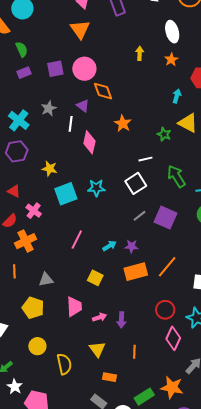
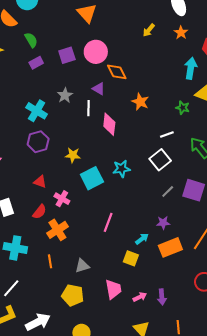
yellow arrow: (140, 53) -> (149, 30), turned -136
cyan arrow: (177, 96) -> (191, 68), size x1.5
cyan arrow: (109, 246) -> (142, 239), moved

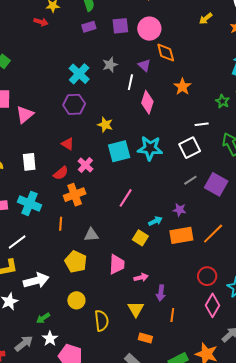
cyan star: (122, 169) -> (150, 148), size x1.4
purple arrow: (162, 297) -> (161, 293), moved

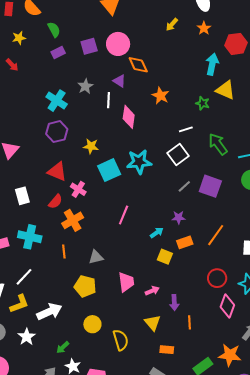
red arrow: (41, 22) -> (12, 65), moved, turned 40
red triangle: (68, 144) -> (57, 172), size x1.5
orange rectangle: (181, 235) -> (185, 242), size x0.7
yellow square: (140, 238) -> (165, 257), moved

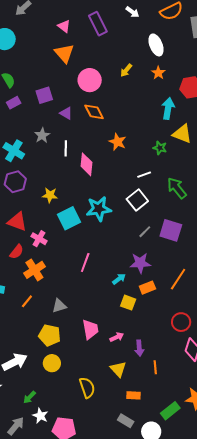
pink circle: (118, 44) -> (90, 80), moved
purple triangle: (119, 81) -> (66, 113), moved
purple star: (179, 217) -> (140, 263), size x1.5
orange line: (64, 251) -> (27, 301), turned 48
yellow circle: (92, 324) -> (52, 363), moved

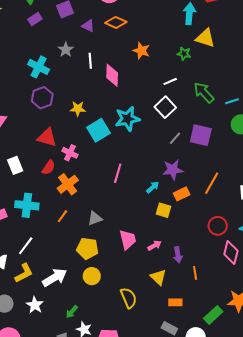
orange diamond: (94, 112) -> (116, 22), turned -35

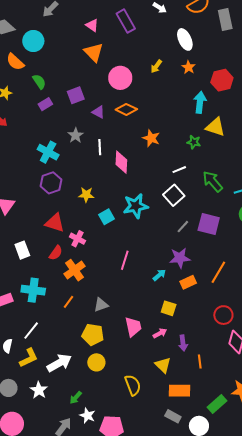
cyan square: (99, 130) -> (107, 217), size x0.7
yellow square: (163, 210) -> (169, 308), moved
orange rectangle: (175, 302) -> (180, 391), size x1.5

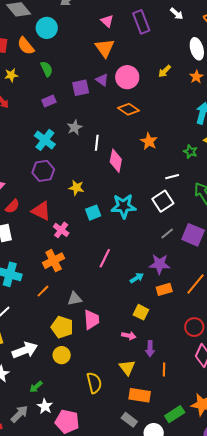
purple rectangle: (45, 104) -> (49, 101), moved
purple triangle: (98, 112) -> (102, 80), moved
red semicircle: (56, 253) -> (12, 206), moved
pink trapezoid: (133, 327) -> (92, 320), moved
pink arrow: (160, 333) -> (129, 336), turned 32

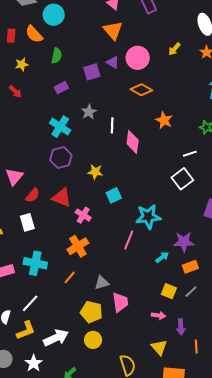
green semicircle: (47, 69) -> (57, 56), turned 42
cyan star: (123, 206) -> (148, 217), moved
gray line: (167, 233) -> (191, 292), moved

